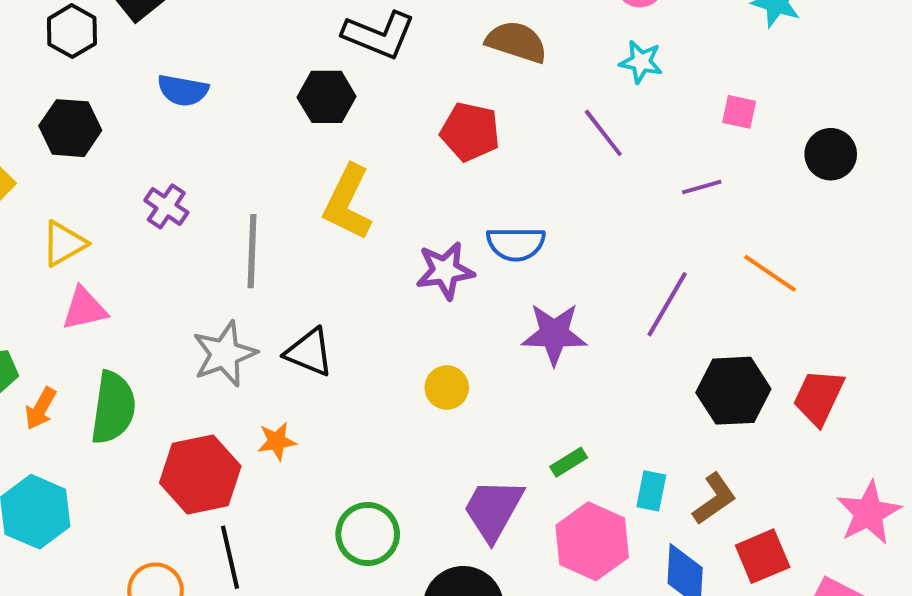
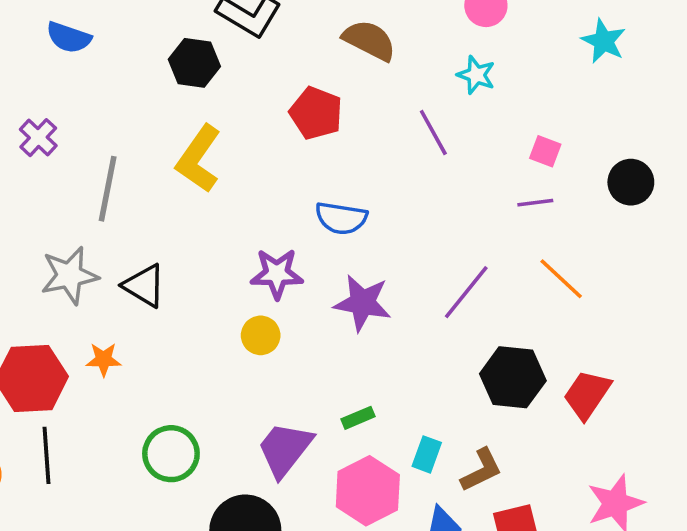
pink square: (739, 112) -> (545, 151), moved
purple line: (702, 187) -> (535, 203), moved
purple star: (445, 271) -> (277, 274), moved

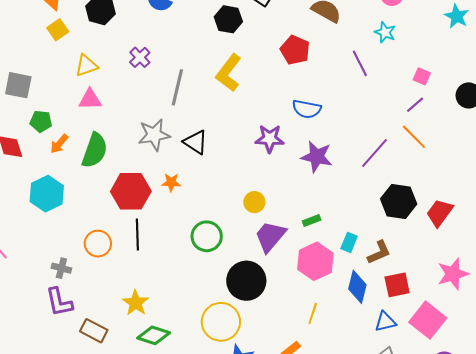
purple line: (535, 203) -> (415, 105), turned -36
orange line: (561, 279) -> (414, 137), moved
yellow circle: (261, 335) -> (254, 202), moved

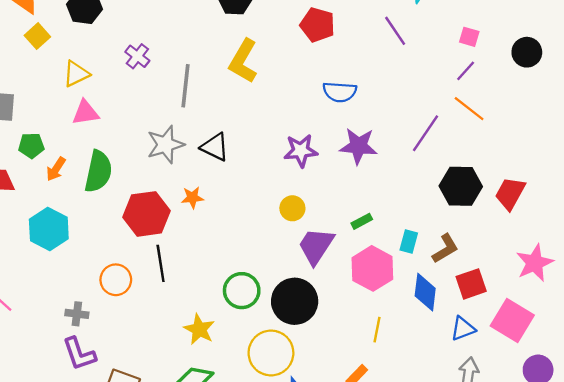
purple star: (270, 139) -> (301, 151), moved
green circle: (207, 236) -> (242, 291), moved
yellow star: (136, 303) -> (199, 329), moved

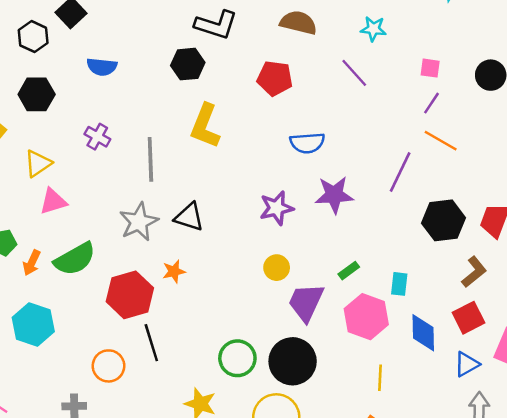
green semicircle: (98, 171) -> (75, 259), turned 57
brown L-shape: (445, 249) -> (474, 272), moved

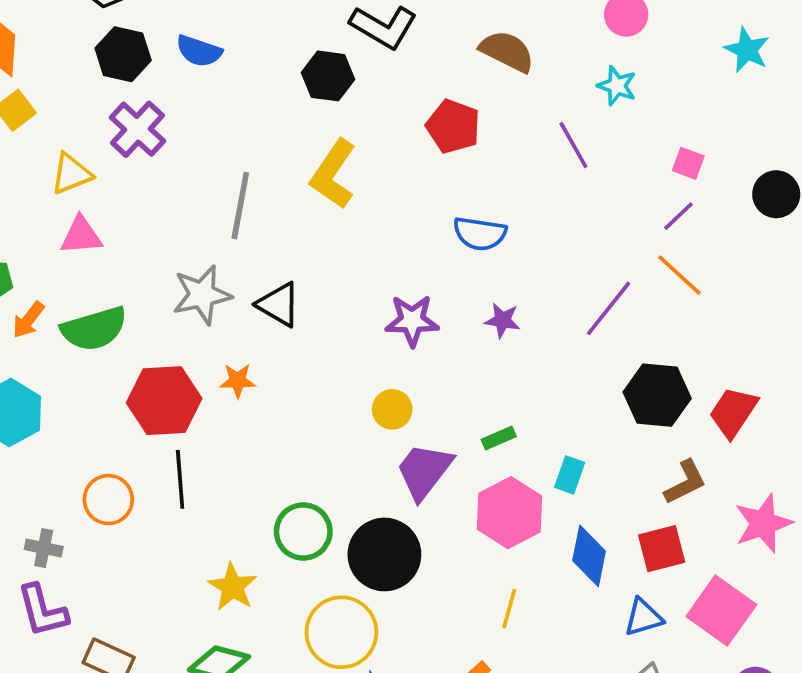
black hexagon: (37, 94) -> (123, 54), moved
purple cross: (97, 137) -> (137, 129), moved, size x1.4
purple star: (334, 195) -> (502, 320), size x0.6

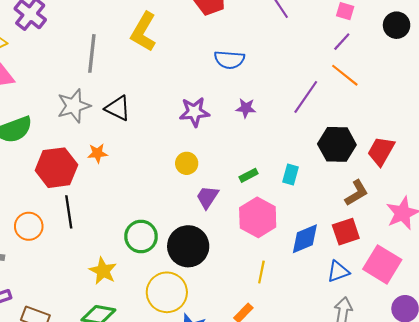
purple trapezoid: (424, 471) -> (207, 197), size x0.7
cyan rectangle: (570, 475) -> (291, 175), moved
blue diamond: (589, 556) -> (305, 239), turned 60

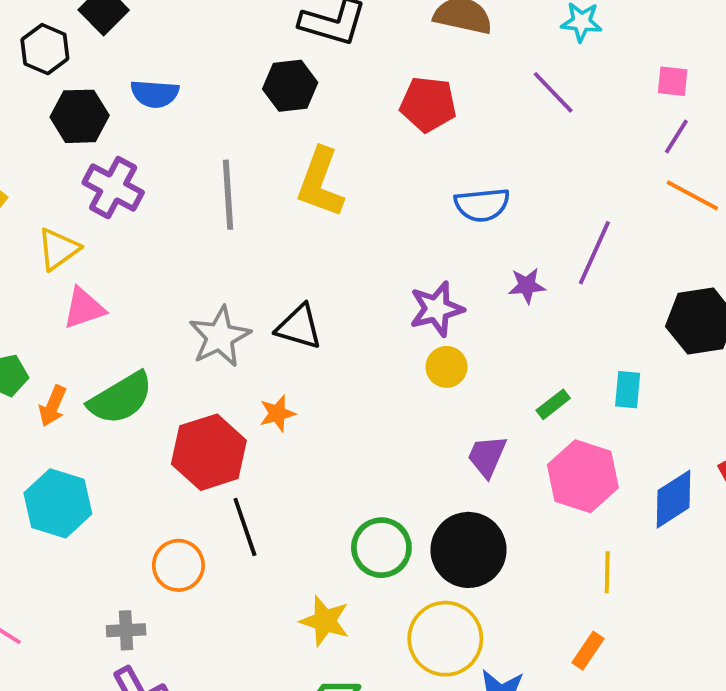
gray line: (92, 53) -> (228, 195), moved
purple line: (306, 97) -> (594, 253), moved
yellow circle: (187, 163) -> (447, 367), moved

